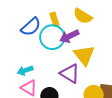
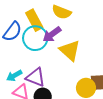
yellow rectangle: (54, 19) -> (34, 20), size x1.5
purple triangle: (70, 73) -> (36, 77), moved

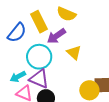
cyan circle: (35, 38) -> (39, 57), moved
yellow triangle: (70, 50) -> (74, 53), size x0.7

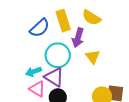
purple arrow: (56, 36) -> (78, 38), turned -48

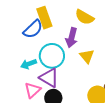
yellow rectangle: (63, 21) -> (44, 18), moved
cyan arrow: (34, 72) -> (29, 64), moved
pink triangle: (37, 89) -> (33, 90), turned 48

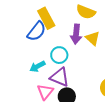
cyan circle: (52, 56) -> (59, 55), size x0.7
yellow triangle: (87, 56) -> (93, 38), moved

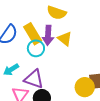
yellow rectangle: (46, 18) -> (33, 34), moved
cyan circle: (59, 55) -> (36, 48), moved

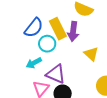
yellow triangle: (65, 39) -> (91, 54), moved
cyan circle: (36, 48) -> (47, 44), moved

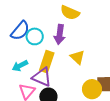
yellow rectangle: (58, 29) -> (47, 62), moved, turned 45
cyan circle: (47, 44) -> (35, 36), moved

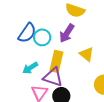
purple arrow: (60, 35) -> (67, 33), turned 30

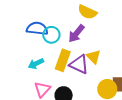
blue semicircle: (27, 33) -> (37, 29), turned -125
purple triangle: (53, 77) -> (79, 64), moved

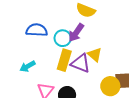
cyan circle: (51, 35) -> (63, 38), moved
cyan arrow: (36, 64) -> (28, 66), moved

